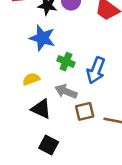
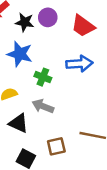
blue arrow: (96, 70) -> (79, 64), moved, turned -115
brown square: (85, 111) -> (56, 146), moved

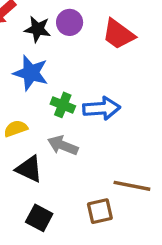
blue arrow: (79, 64) -> (102, 108), moved
brown square: (56, 146) -> (100, 211), moved

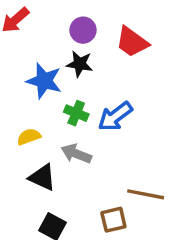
black star: (38, 29) -> (80, 64), moved
blue arrow: (102, 108) -> (115, 116), turned 147

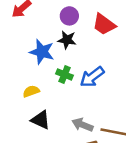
gray arrow: (76, 154) -> (82, 125), moved

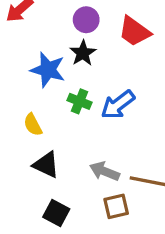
black star: (67, 40) -> (83, 53), turned 30
yellow semicircle: (31, 91) -> (33, 125), turned -98

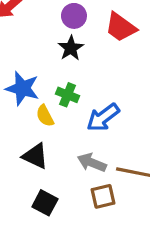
blue star: (48, 70) -> (22, 88), moved
blue arrow: (118, 105) -> (103, 117), moved
yellow semicircle: (33, 125) -> (45, 116), moved

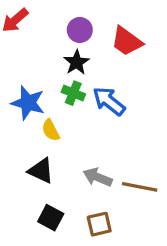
green cross: (68, 95) -> (73, 93), moved
blue arrow: (103, 117) -> (109, 101), moved, turned 76
brown square: (103, 196) -> (99, 224), moved

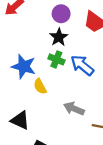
black triangle: (41, 171) -> (20, 120), moved
gray arrow: (98, 177) -> (74, 109), moved

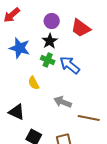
blue star: (24, 66) -> (20, 48), moved

